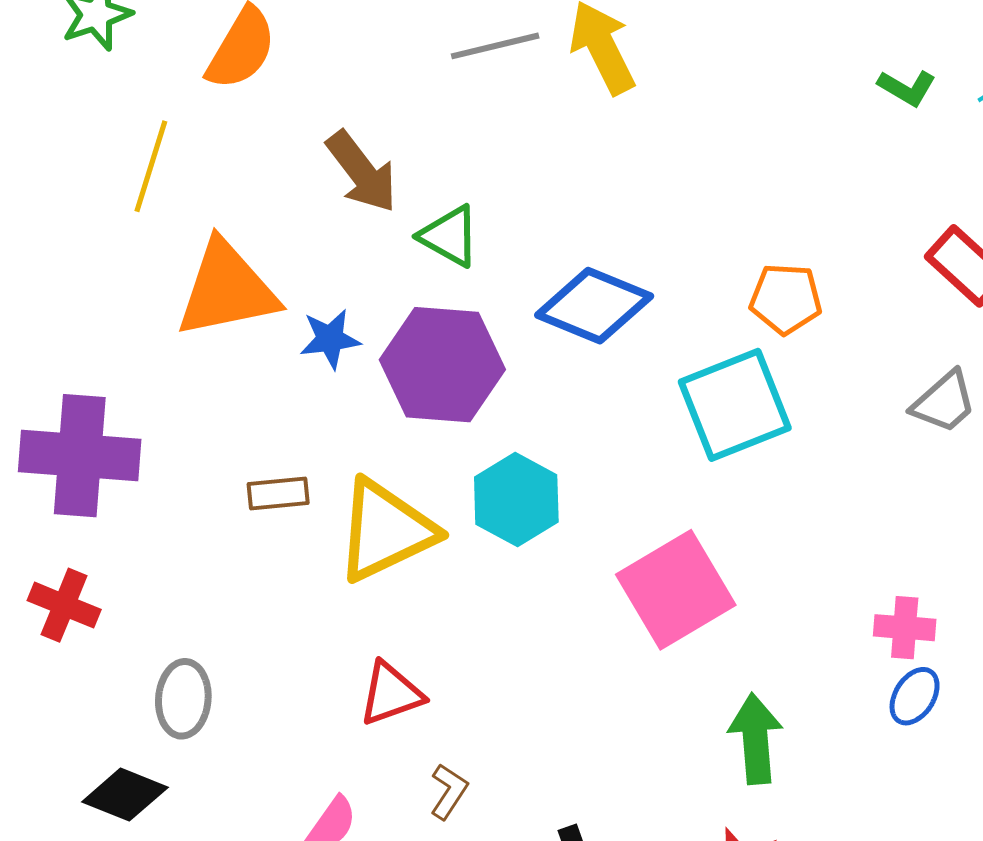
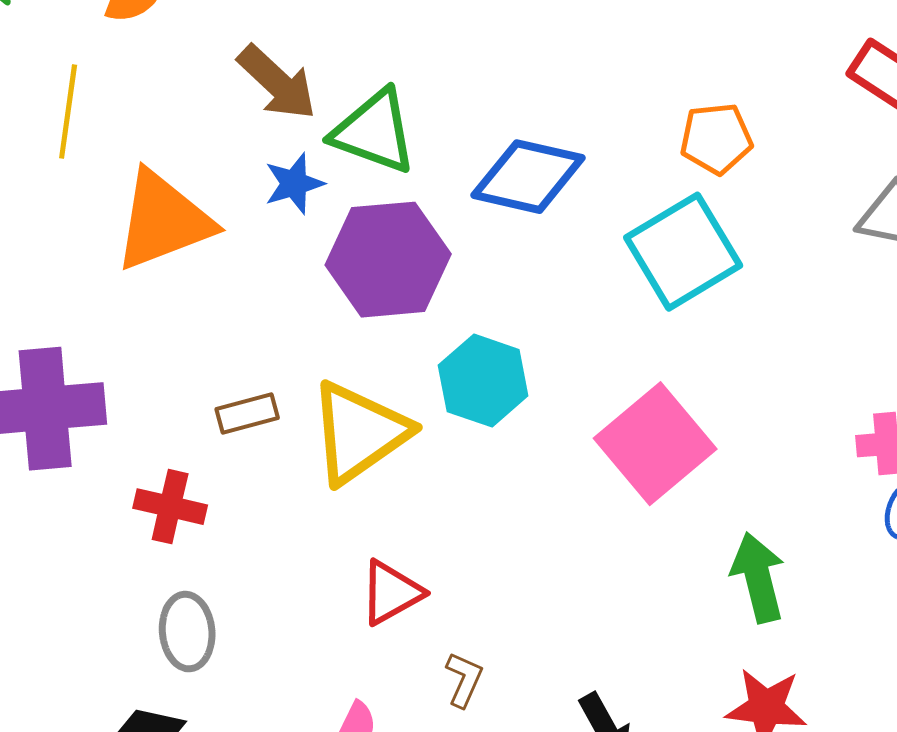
green triangle: (449, 236) -> (374, 132), size x1.4
blue star: (330, 339) -> (294, 184), moved
red cross: (64, 605) -> (170, 507), moved

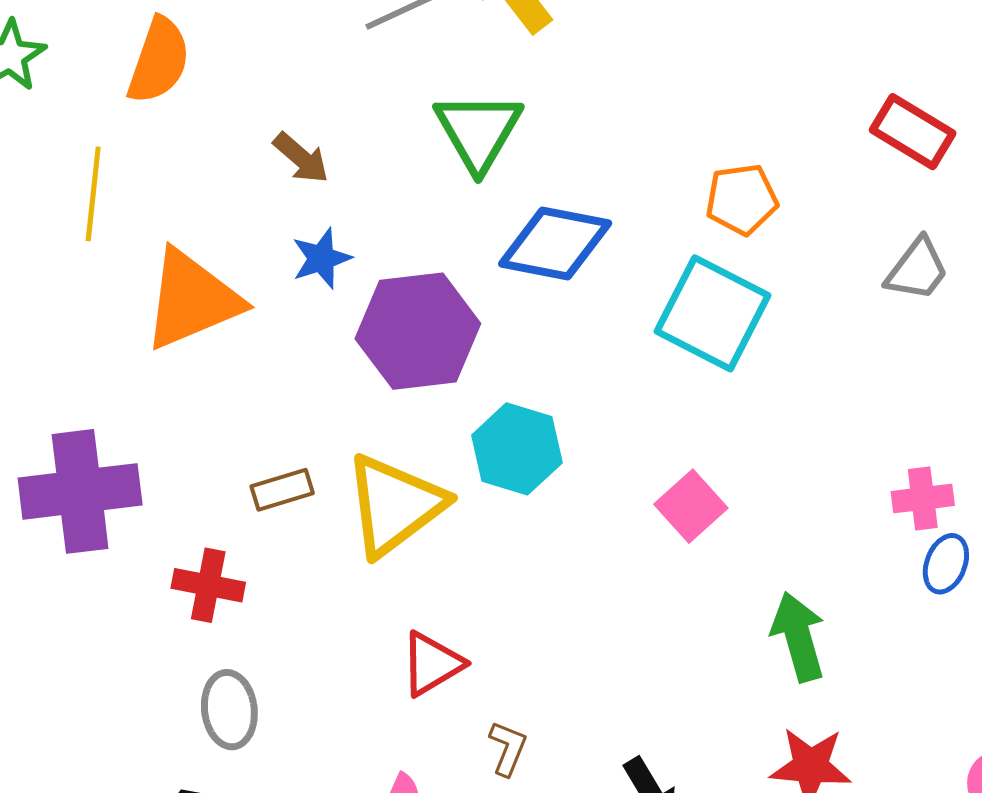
brown arrow: (277, 83) -> (301, 158), size x0.7
green triangle: (374, 132) -> (478, 131), moved, turned 42
cyan square: (683, 252) -> (712, 313), turned -30
pink square: (655, 444) -> (691, 506), size x0.6

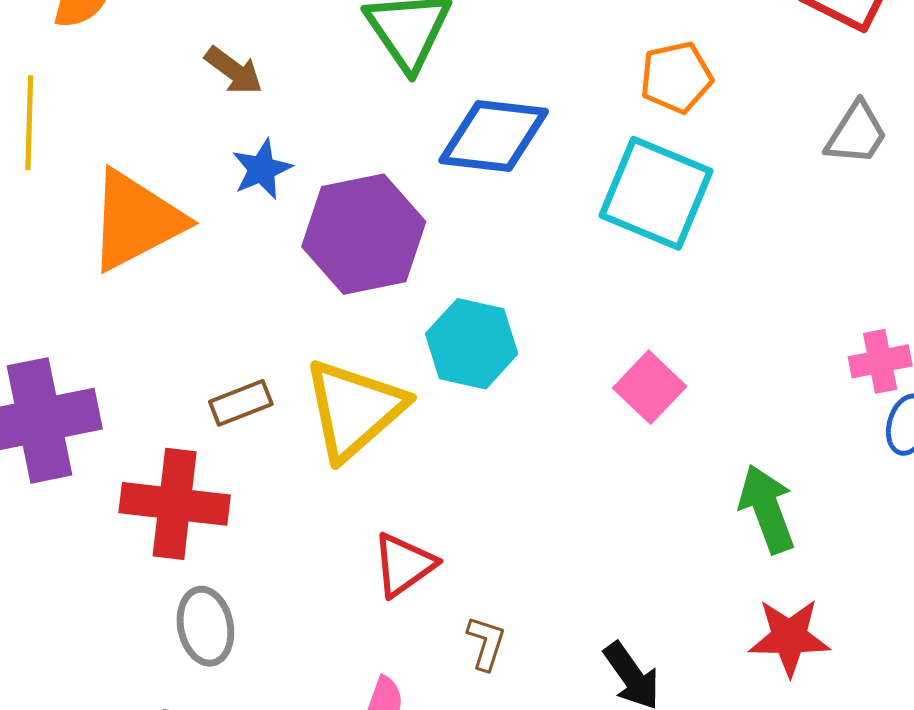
red cross: (208, 585) -> (175, 504), size x1.5

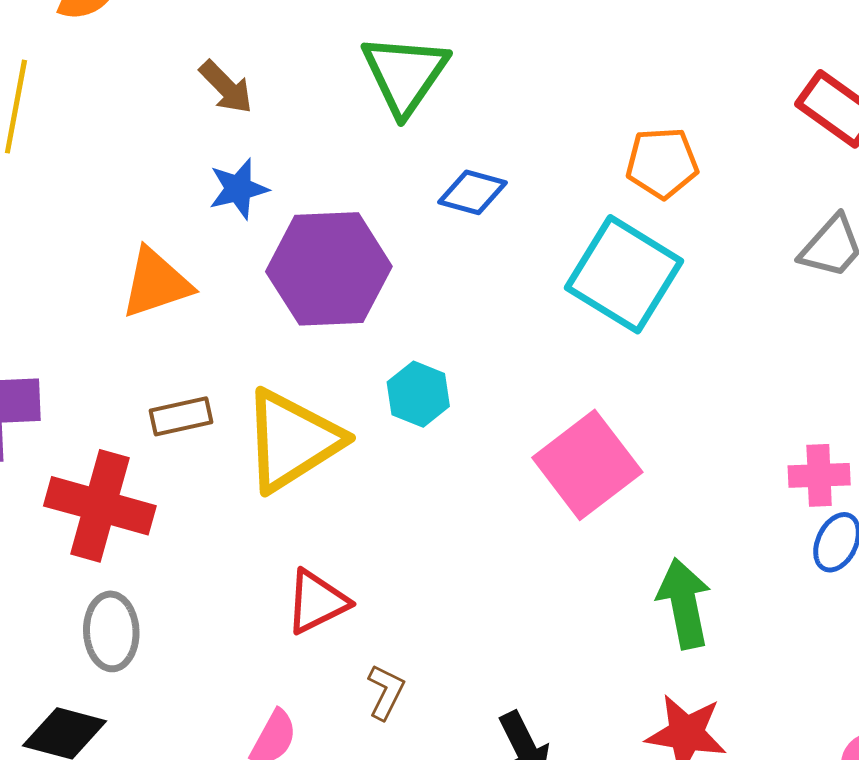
blue diamond: (494, 136) -> (473, 192), size x0.6
orange triangle: (136, 220) -> (156, 283), moved, size x0.7
cyan hexagon: (472, 344) -> (418, 394), size x0.7
pink square: (650, 387) -> (587, 465), size x1.5

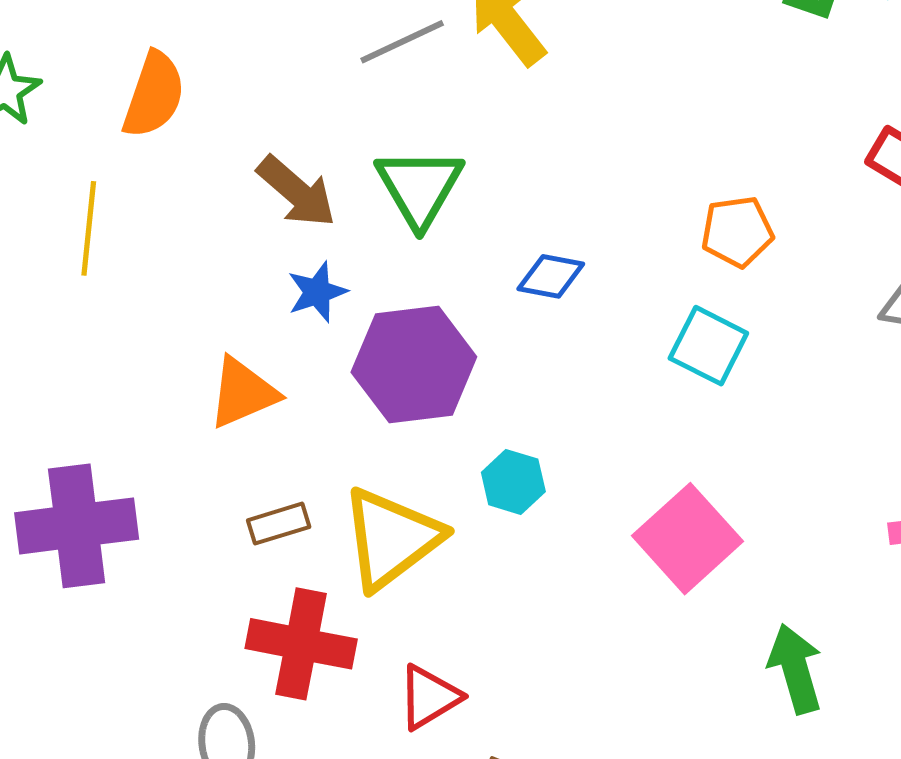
green triangle: (405, 74) -> (419, 187), moved
brown arrow: (226, 87) -> (297, 192), size x1.4
cyan square: (624, 274) -> (708, 346), size x0.7
red cross: (100, 506) -> (301, 644), moved

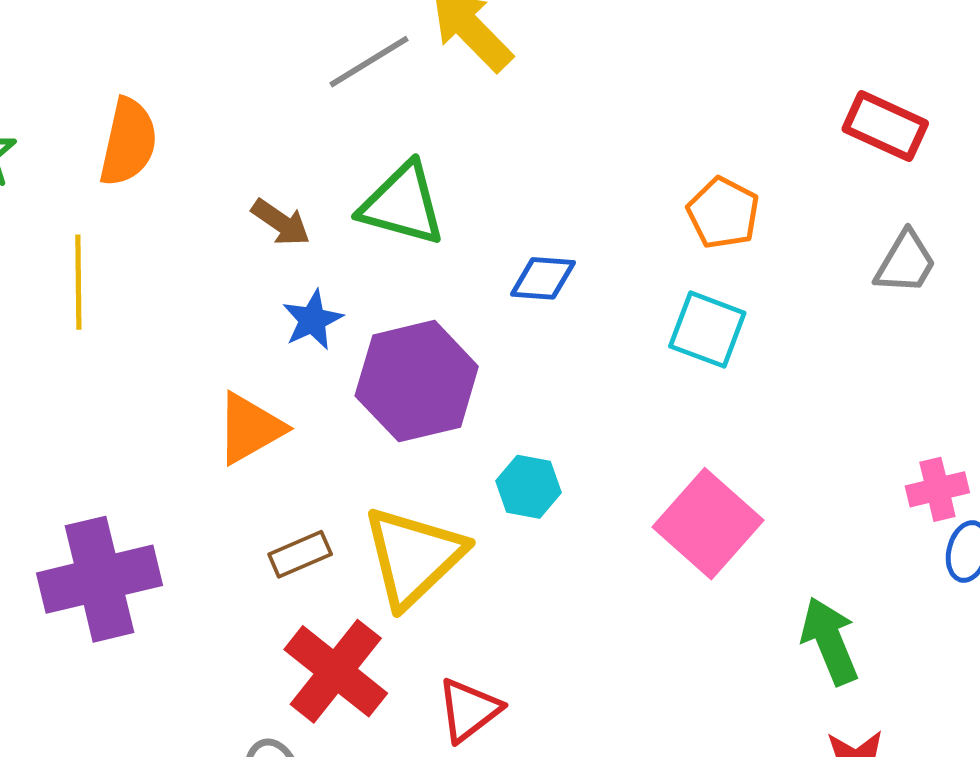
green triangle: (419, 187) -> (402, 204), turned -38
brown arrow: (297, 192) -> (281, 222), size x0.7
orange pentagon: (737, 232) -> (723, 213), turned -30
red cross: (301, 644) -> (336, 671), turned 34

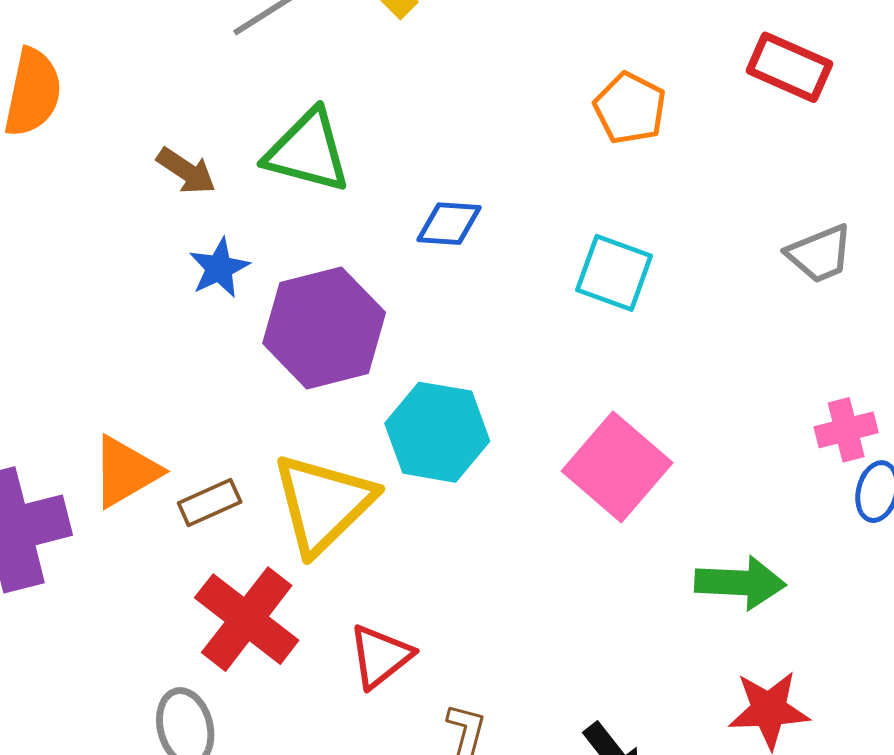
orange pentagon: (723, 213) -> (630, 108), moved
gray trapezoid: (906, 263) -> (820, 254), moved, turned 38
orange triangle: (250, 428) -> (126, 472), moved
cyan hexagon: (529, 487) -> (437, 432), size x1.6
green arrow: (830, 641) -> (740, 583), turned 116

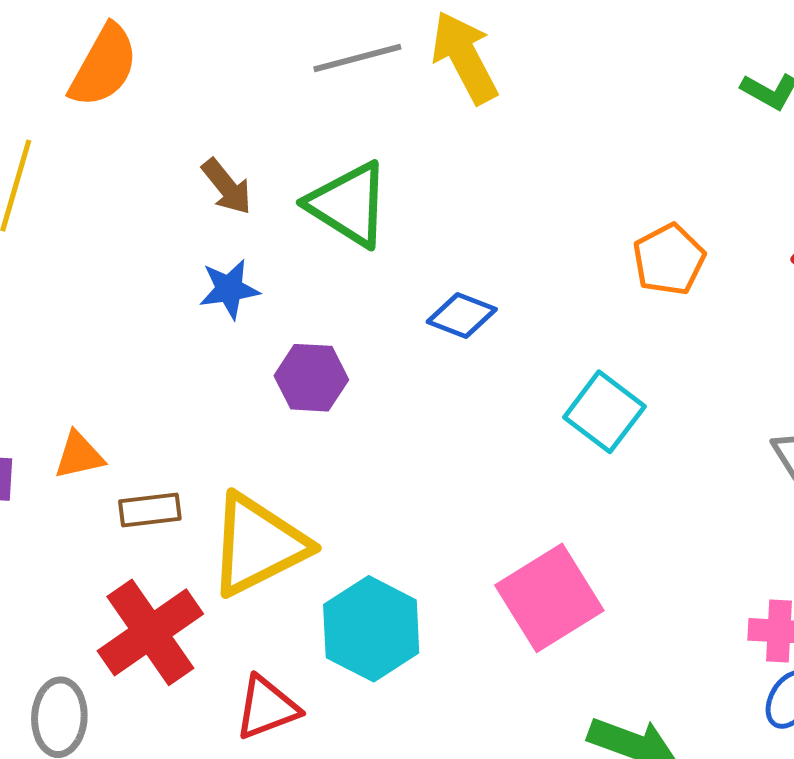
purple hexagon: (324, 328) -> (311, 378), size x0.6
cyan hexagon: (437, 432) -> (371, 629), moved
orange triangle: (126, 472) -> (79, 455), size x0.7

